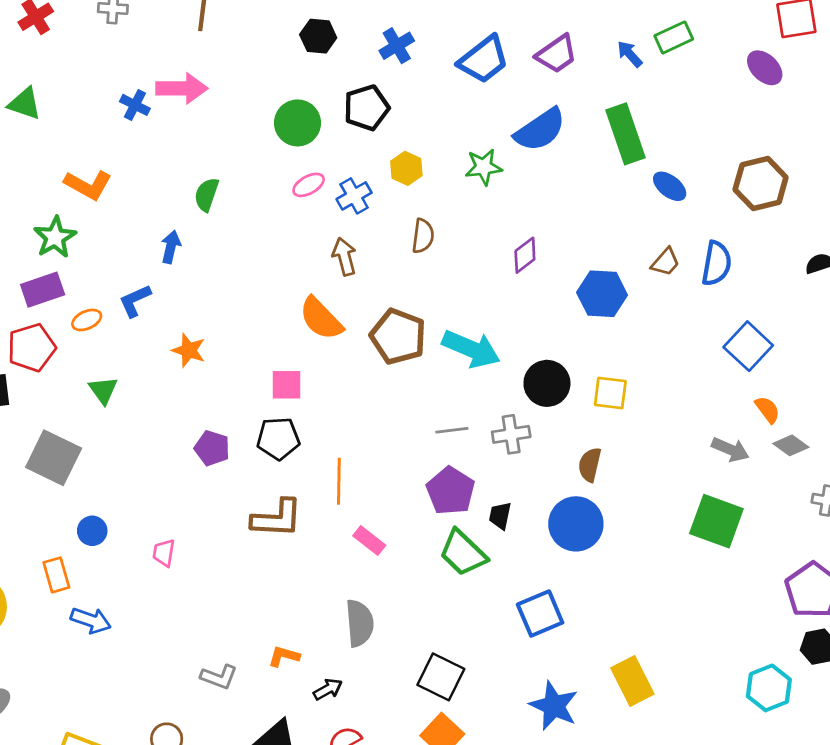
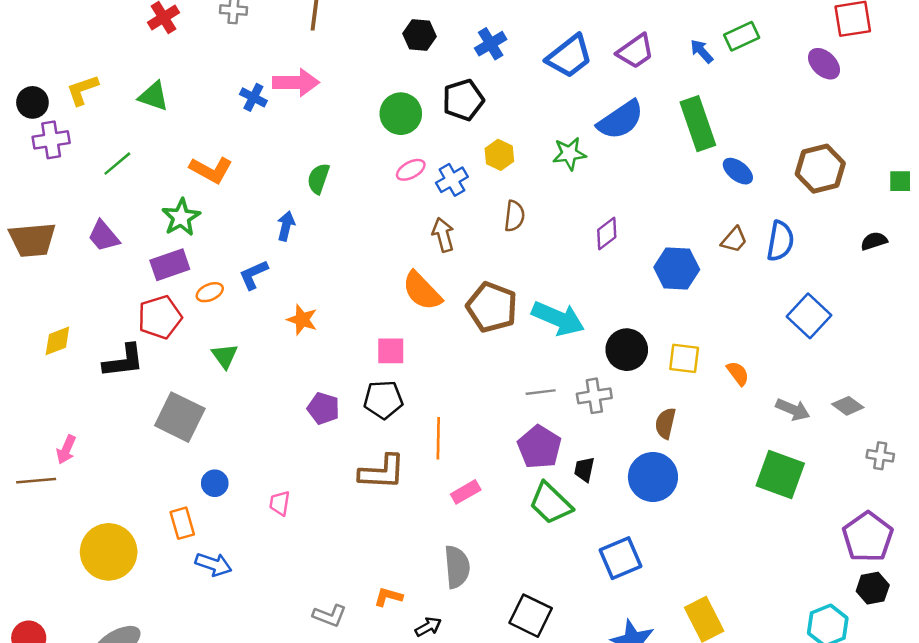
orange semicircle: (767, 410) -> (738, 373), moved
pink rectangle: (369, 540) -> (466, 492), turned -68

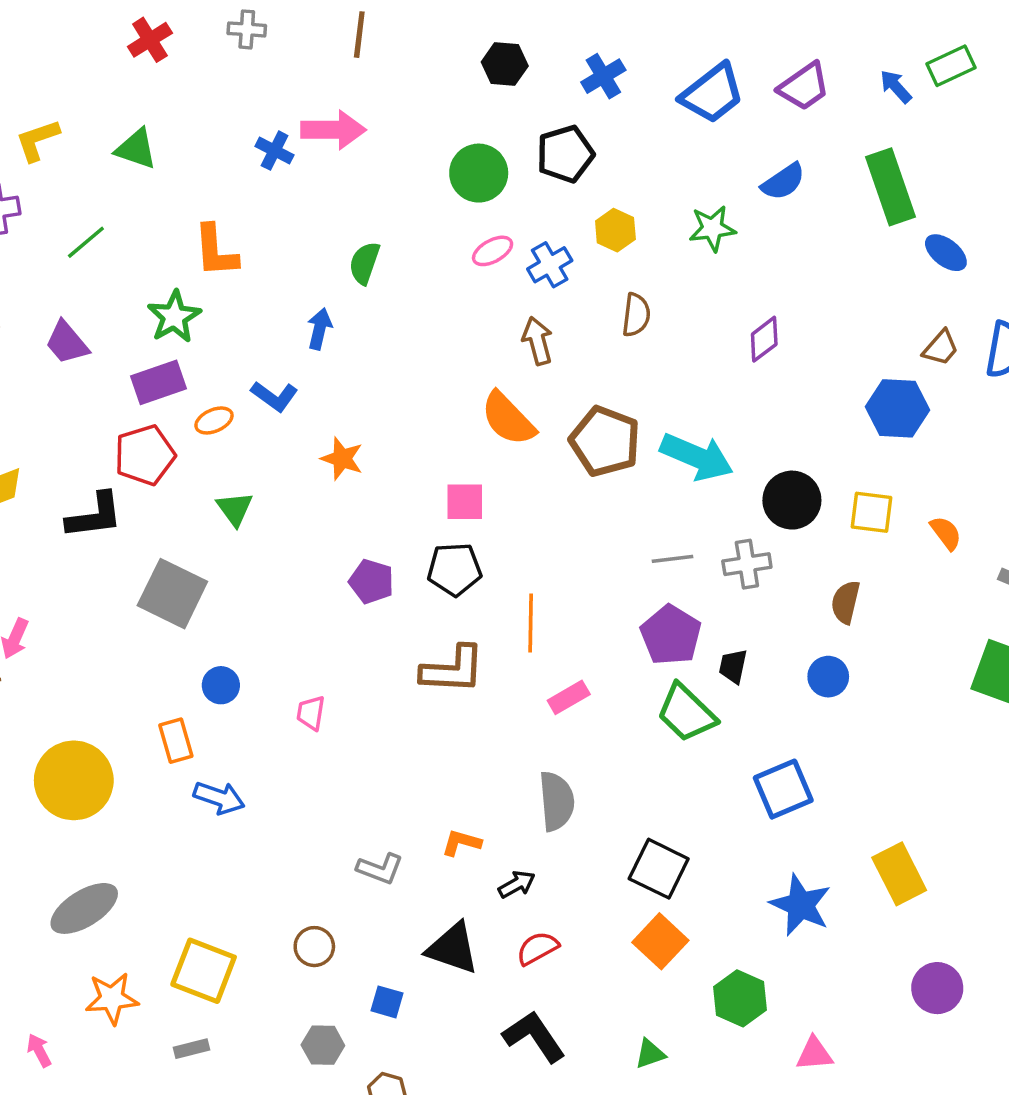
blue semicircle: (621, 120) -> (783, 182), size x0.7
orange L-shape: (211, 170) -> (216, 251), turned 57
blue hexagon: (677, 268) -> (897, 408), moved
blue L-shape: (253, 275) -> (275, 396), turned -120
blue circle: (653, 477) -> (828, 677), size x0.6

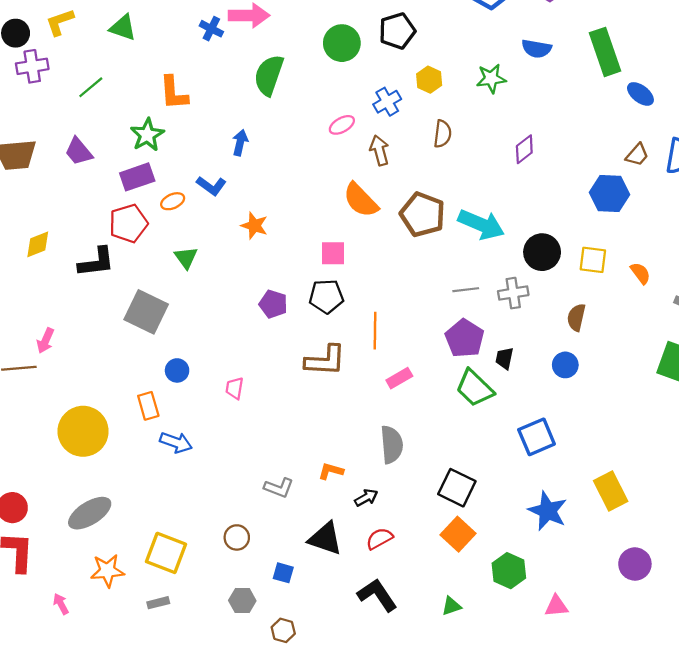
blue semicircle: (783, 182) -> (537, 49), turned 44
pink ellipse: (493, 251) -> (342, 125), moved
green semicircle: (364, 263) -> (269, 75), moved, size x1.5

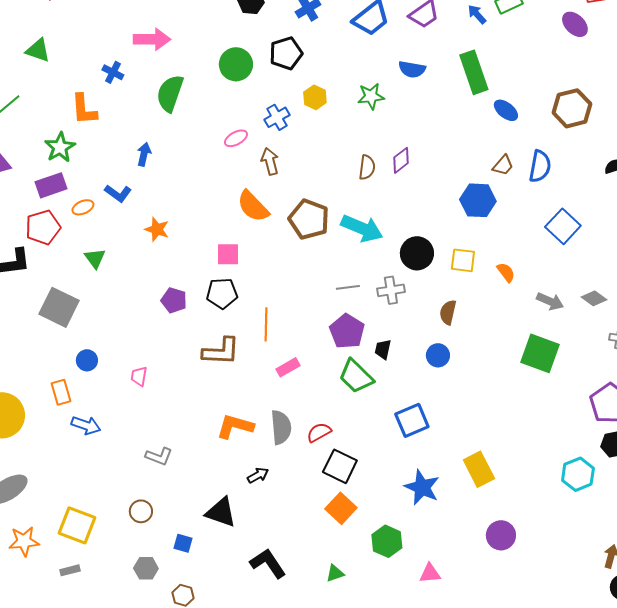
blue cross: (211, 29) -> (113, 72), moved
brown semicircle: (442, 134) -> (367, 167), moved
orange L-shape: (331, 471) -> (235, 426), moved, size x1.6
gray L-shape: (279, 488) -> (159, 456), moved
red semicircle: (379, 539) -> (319, 432), moved

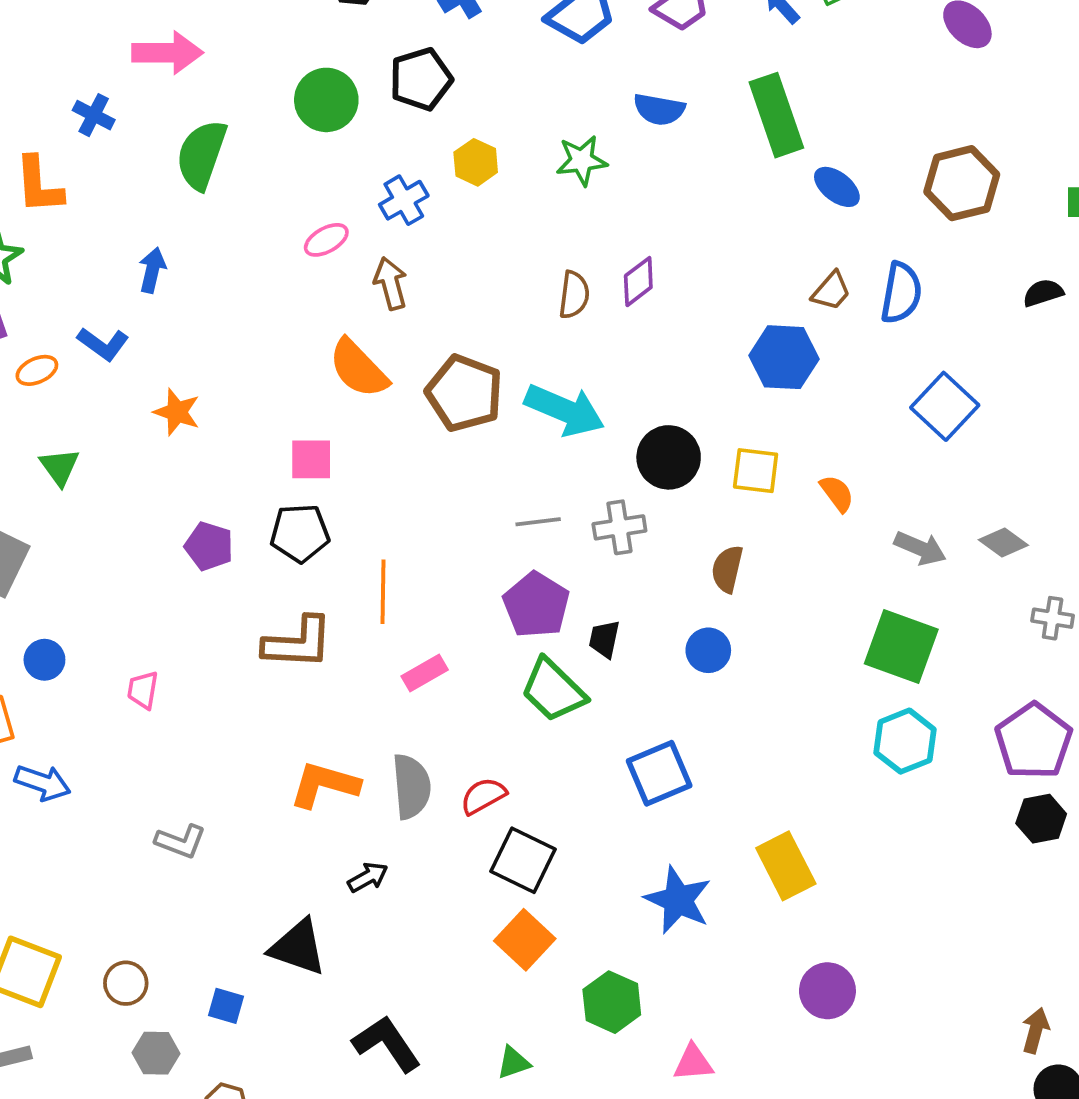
cyan hexagon: (578, 474) -> (905, 741), moved
brown circle: (141, 511) -> (126, 983), moved

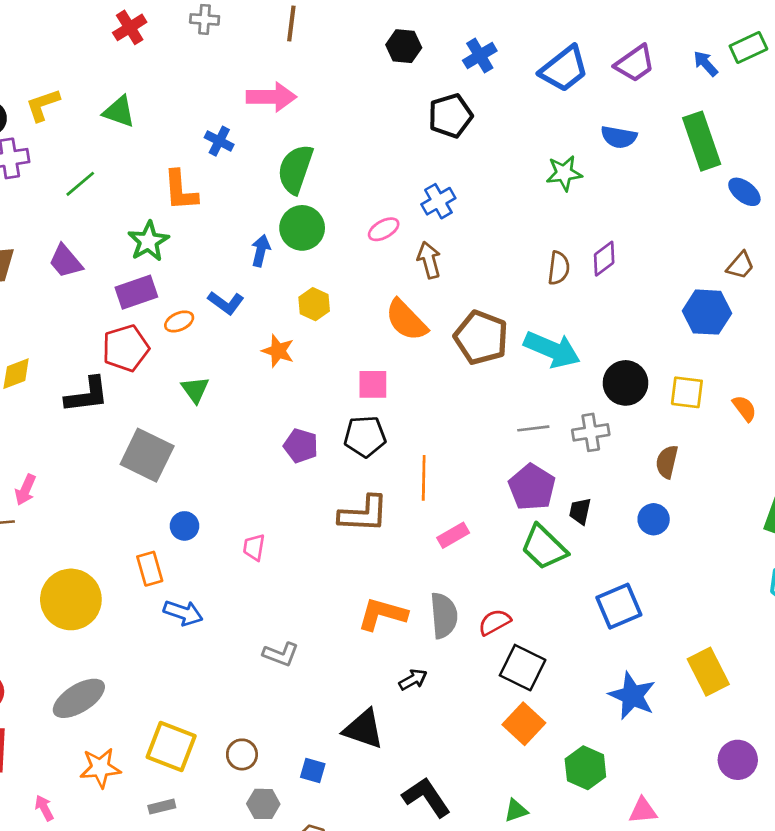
green circle: (326, 100) -> (302, 228), moved
yellow hexagon: (476, 162) -> (314, 304), moved

